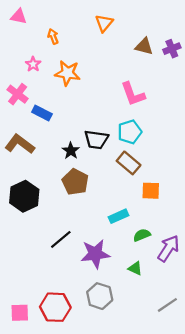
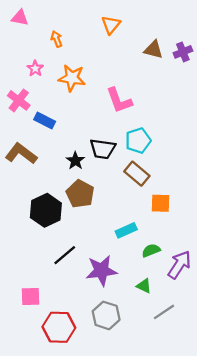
pink L-shape: (133, 94) -> (119, 100), moved
black hexagon: (24, 196) -> (46, 210), moved
gray line: (167, 305) -> (164, 312), moved
pink square: (20, 313) -> (31, 297), moved

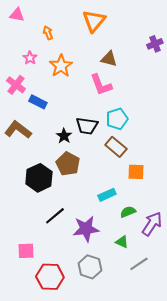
orange triangle: (111, 25) -> (94, 21), size x1.4
brown triangle: (153, 50) -> (109, 59), moved
orange star: (72, 78) -> (61, 66), turned 30

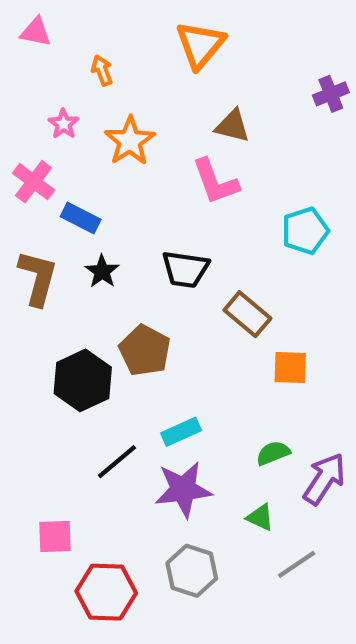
cyan pentagon: (117, 119) -> (305, 231), moved
brown L-shape: (18, 130) -> (38, 278), turned 68
black star: (64, 136) -> (102, 271), moved
cyan rectangle: (107, 195) -> (181, 432), moved

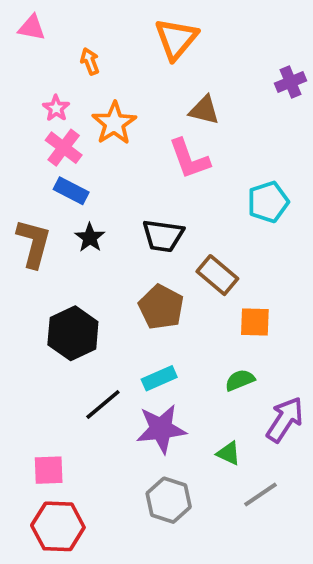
pink cross: (34, 182) -> (64, 148), moved
brown pentagon: (145, 351) -> (161, 307), moved
green semicircle: (273, 453) -> (240, 380), moved
red hexagon: (106, 592) -> (58, 526), moved

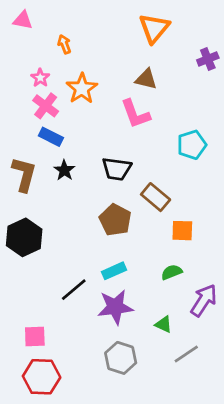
orange triangle: (176, 39) -> (154, 28), moved
black hexagon: (73, 333) -> (24, 237), moved

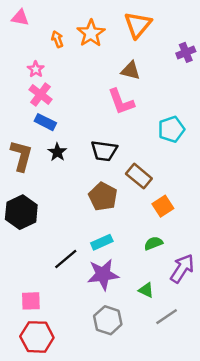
orange star: (82, 88) -> (91, 33), moved
orange square: (182, 231) -> (163, 206), turned -35

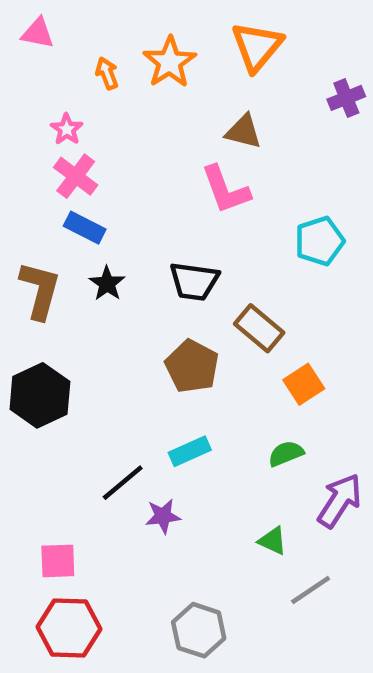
purple star: (103, 275) -> (163, 516), moved, size x0.6
gray hexagon: (108, 320) -> (199, 630), moved

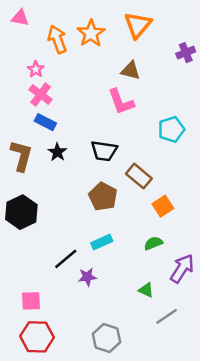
orange arrow: (107, 73) -> (57, 39), size x1.6

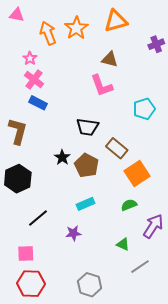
orange triangle: (138, 25) -> (116, 21), turned 35
black star: (57, 152) -> (62, 157), moved
orange square: (163, 206) -> (137, 174), size x1.4
black line: (66, 259) -> (38, 218), moved

